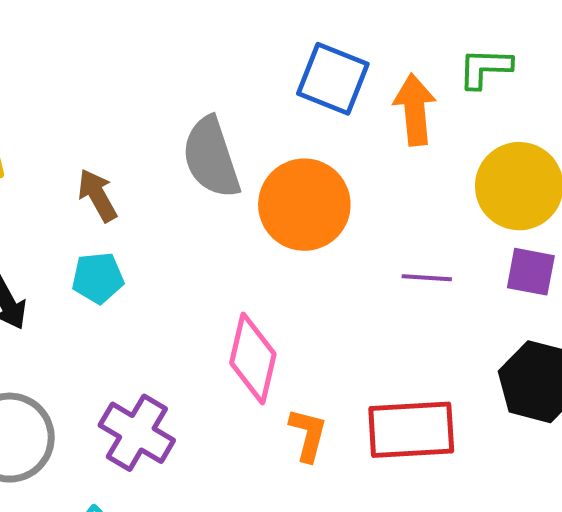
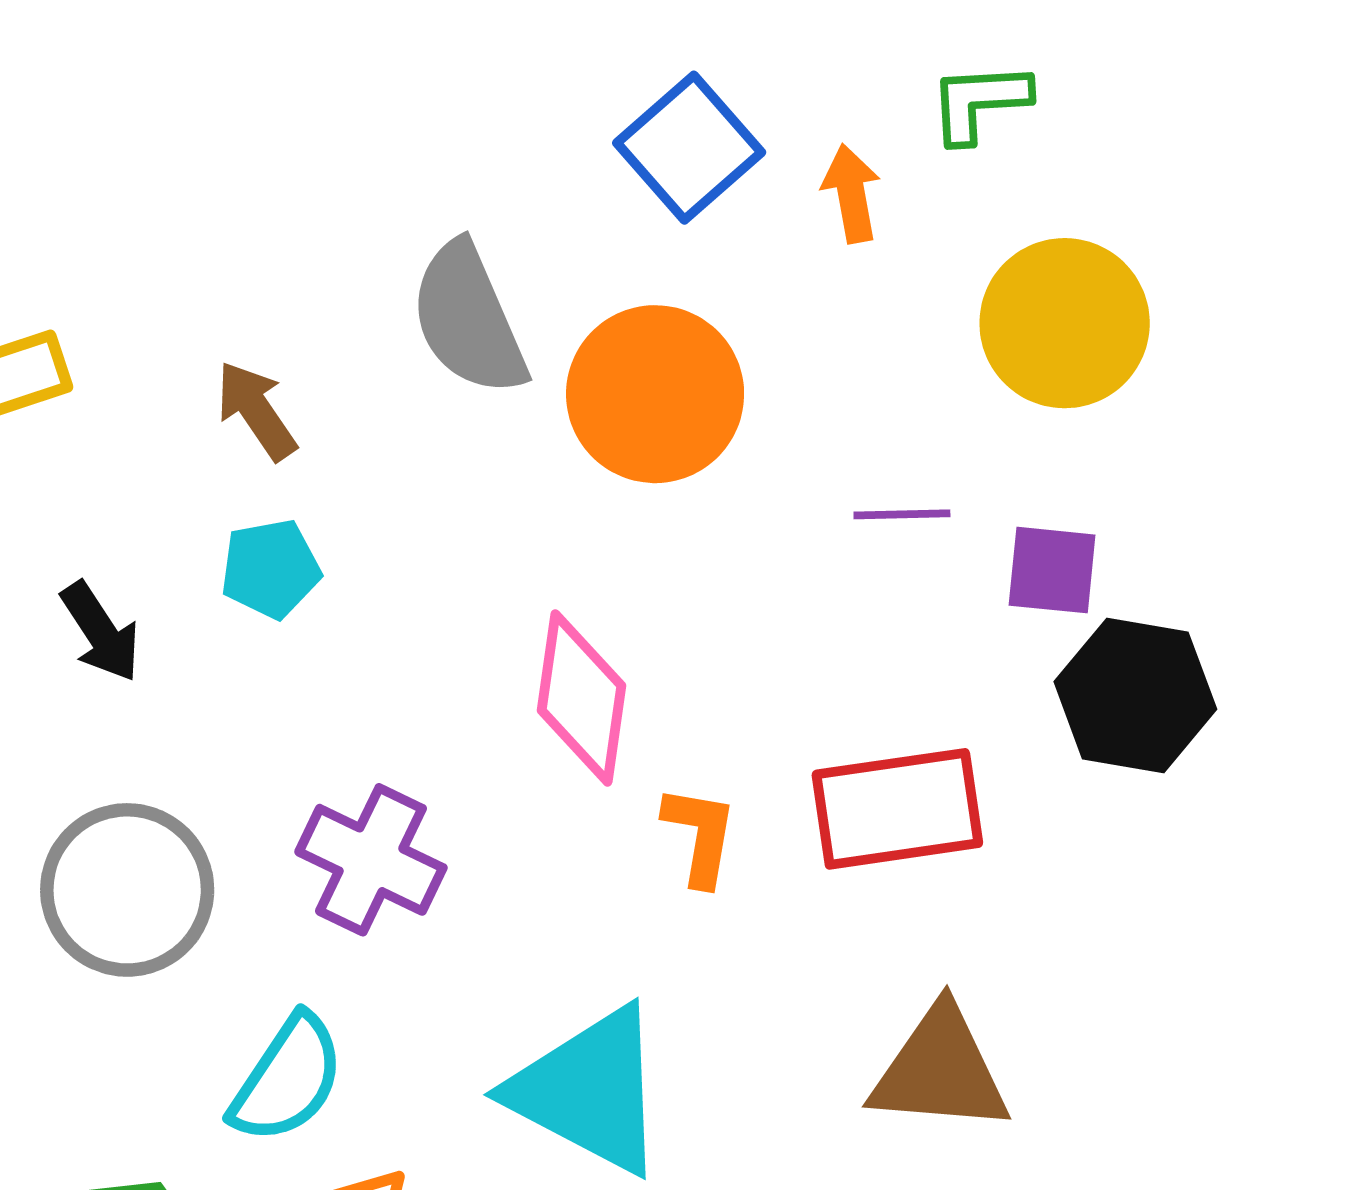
blue square: (333, 79) -> (689, 148), turned 32
orange arrow: (415, 110) -> (851, 194), size x0.7
purple square: (531, 272) -> (1052, 570), moved

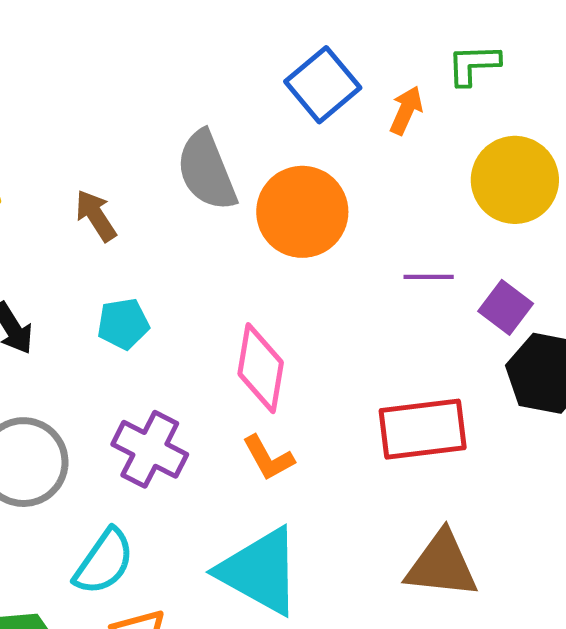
orange arrow: (851, 194) -> (406, 110), turned 33
cyan pentagon: (270, 569) -> (123, 324), moved
purple square: (1052, 570) -> (506, 307), turned 30
orange L-shape: (700, 835) -> (268, 458), moved, turned 140

